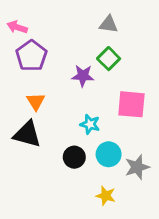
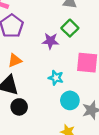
orange triangle: (36, 101) -> (15, 60), turned 40
black circle: (74, 157) -> (19, 107), moved

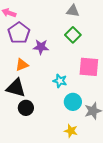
purple star: (50, 41) -> (41, 47), moved

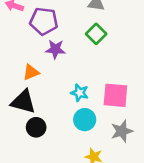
purple pentagon: (19, 33) -> (44, 21), moved, turned -30
pink square: (89, 67) -> (115, 95), moved
cyan circle: (73, 102) -> (85, 120), moved

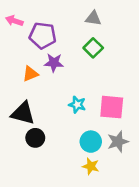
orange triangle: (31, 72) -> (30, 74), moved
cyan circle: (85, 120) -> (91, 142), moved

